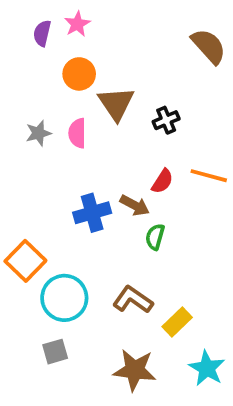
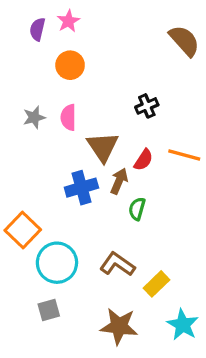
brown triangle: (116, 104) -> (103, 147), moved
brown arrow: (135, 205) -> (119, 181), turned -95

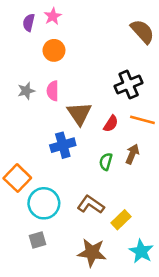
black cross: (147, 106) -> (129, 85), moved, size x1.5
brown arrow: (119, 181) -> (132, 154), moved

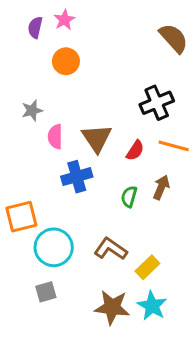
pink semicircle: (53, 91) -> (55, 137), moved
orange square: (17, 178) -> (21, 217), turned 32
cyan star: (141, 251) -> (152, 306), moved

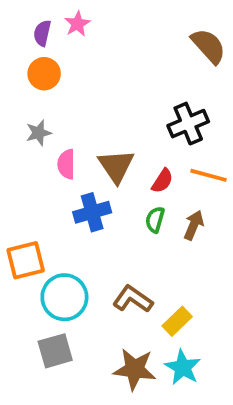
orange circle: (66, 61) -> (44, 74), moved
green semicircle: (129, 197) -> (155, 220), moved
gray square: (46, 292) -> (55, 351), size x1.4

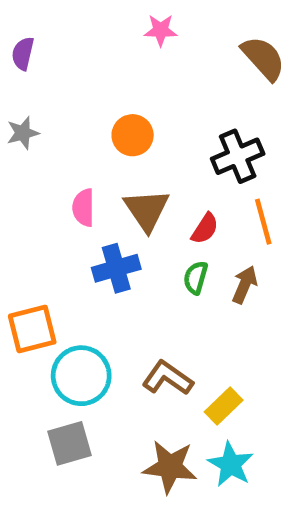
pink star: (77, 24) -> (161, 30), moved, turned 30
purple semicircle: (42, 33) -> (23, 54), moved
orange circle: (44, 74) -> (133, 135), moved
gray star: (39, 133) -> (23, 133), moved
orange line: (209, 175) -> (263, 222), turned 60

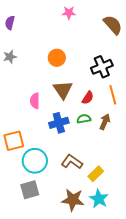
pink semicircle: (84, 208) -> (35, 101), moved
blue cross: (116, 268) -> (59, 123), moved
green semicircle: (196, 278) -> (84, 119), turned 64

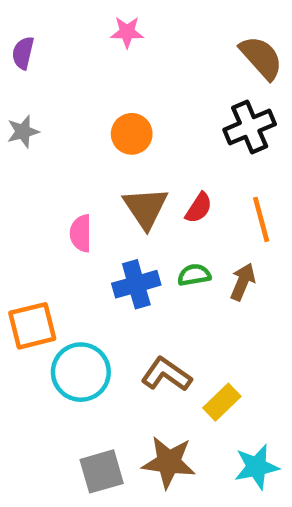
pink star: (69, 13) -> (127, 32), moved
black cross: (102, 67) -> (250, 127), moved
red semicircle: (88, 98) -> (199, 208), moved
gray square: (30, 190) -> (102, 471), moved
cyan star: (99, 199) -> (257, 467), moved, turned 30

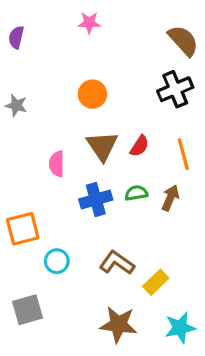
gray star: (23, 132) -> (16, 105), moved, turned 30
cyan circle: (81, 372) -> (57, 261), size x0.6
gray square: (102, 471) -> (28, 310), moved

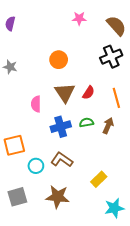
pink star: (89, 23) -> (79, 18), moved
brown L-shape: (117, 263) -> (62, 160), moved
brown star: (118, 324) -> (58, 197), moved

